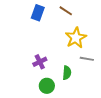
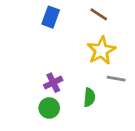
brown line: (66, 11) -> (99, 14), moved
green circle: (47, 86) -> (49, 108), moved

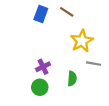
brown line: (99, 14) -> (67, 12), moved

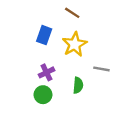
blue rectangle: (41, 14) -> (44, 35), moved
yellow star: (82, 41) -> (75, 44), moved

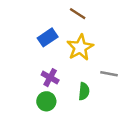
blue rectangle: (44, 35) -> (48, 37), turned 36
purple cross: (46, 72) -> (50, 78), turned -35

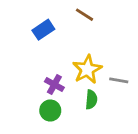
blue rectangle: (48, 37) -> (43, 30), moved
yellow star: (80, 47) -> (87, 69), moved

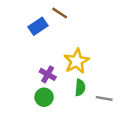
brown line: (84, 15) -> (60, 13), moved
gray line: (119, 80) -> (104, 98), moved

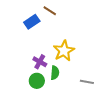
green semicircle: (80, 88) -> (55, 73), moved

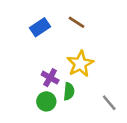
brown line: (50, 11) -> (76, 22), moved
gray line: (87, 82) -> (109, 103), turned 40

